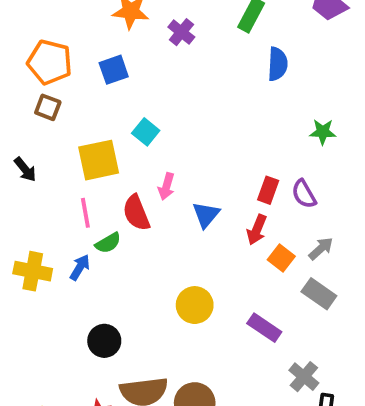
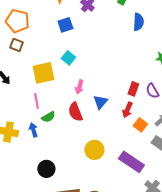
blue square: (114, 70) -> (65, 25), moved
red semicircle: (136, 213) -> (75, 112), moved
blue arrow: (80, 267) -> (33, 130), turned -48
purple rectangle: (264, 328) -> (131, 162), size x1.4

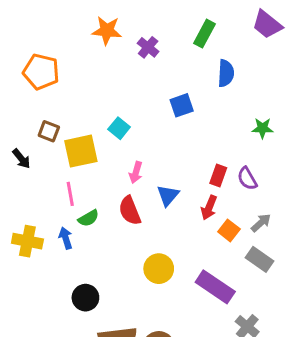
blue square: (65, 25) -> (182, 105), moved
brown square: (16, 45) -> (49, 131), moved

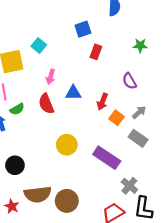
red rectangle: (218, 176) -> (96, 52), moved
blue triangle: (168, 195) -> (73, 93), turned 49

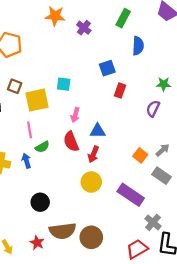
cyan square: (39, 45) -> (64, 84), turned -32
purple semicircle: (129, 81) -> (153, 109), moved, turned 56
red arrow: (102, 102) -> (93, 154), moved

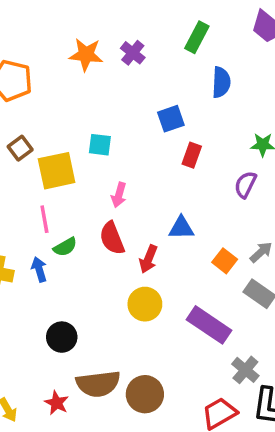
orange star: (55, 16) -> (86, 55), moved
brown square: (15, 86) -> (20, 148), turned 32
blue triangle: (98, 131) -> (181, 228), moved

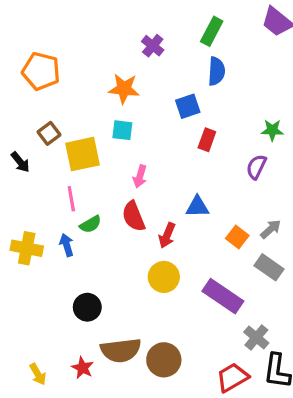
orange star: (86, 55) -> (124, 89), moved
blue semicircle: (221, 82) -> (216, 71), moved

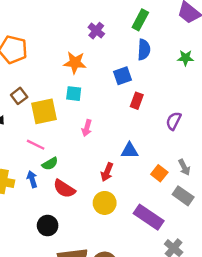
green star: (272, 130) -> (185, 58), moved
pink line: (71, 199) -> (36, 145), turned -54
red semicircle: (134, 216) -> (64, 189), moved, turned -35
gray arrow: (271, 229) -> (184, 167), turned 105

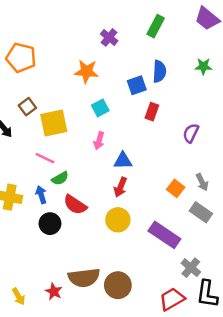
blue semicircle: (144, 50) -> (159, 71), moved
cyan square: (74, 94) -> (100, 108), moved, turned -35
blue triangle: (130, 151) -> (123, 161), moved
black circle: (48, 226) -> (50, 224), moved

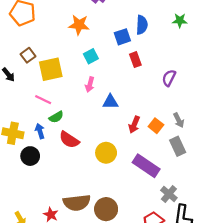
red rectangle: (152, 112) -> (135, 60), turned -40
red arrow: (120, 187) -> (134, 125), moved
gray rectangle: (201, 212) -> (178, 146), turned 30
black circle: (50, 224) -> (30, 156), moved

